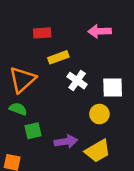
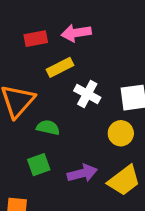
pink arrow: (99, 31) -> (76, 33), moved
green semicircle: (18, 109) -> (48, 128), moved

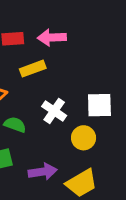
white cross: (87, 94) -> (54, 111), moved

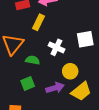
yellow rectangle: (33, 69) -> (38, 22), turned -35
yellow circle: (84, 138) -> (70, 71), moved

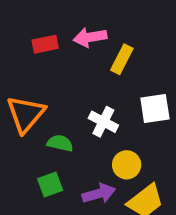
yellow rectangle: (38, 22) -> (122, 59), moved

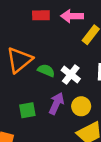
green semicircle: (60, 143) -> (46, 70), moved
purple arrow: (99, 194) -> (56, 103), moved, turned -60

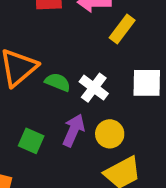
green square: (27, 110) -> (31, 141), turned 35

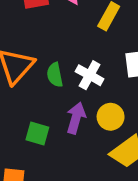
green semicircle: (58, 82) -> (55, 75), turned -115

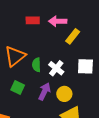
green square: (37, 134) -> (18, 87), moved

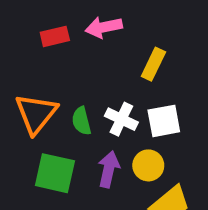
yellow rectangle: (73, 36) -> (153, 64), moved
white square: (85, 66) -> (164, 121), moved
green square: (18, 87) -> (55, 173), size x1.5

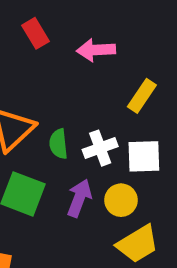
red rectangle: (55, 36) -> (35, 33), moved, turned 64
white cross: (121, 119) -> (100, 148), turned 36

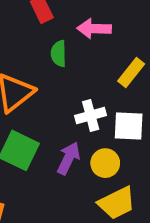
green semicircle: (58, 144) -> (59, 54), moved

